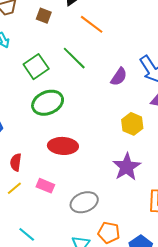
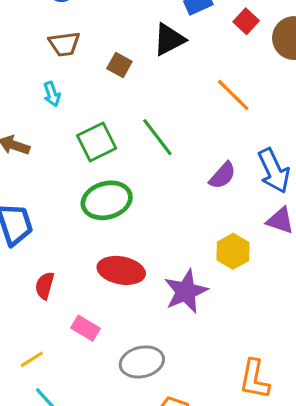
orange line: (92, 24) -> (233, 95), moved
purple star: (127, 167) -> (186, 291), moved
yellow line: (14, 188) -> (32, 359), moved

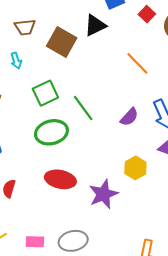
brown square: (119, 65) -> (62, 42), size x1.8
green line: (157, 137) -> (83, 108), moved
pink rectangle: (86, 328) -> (35, 242), moved, turned -30

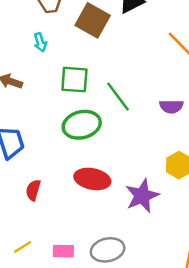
green square: (45, 93) -> (74, 80), turned 30
purple semicircle: (129, 117) -> (171, 106), turned 48

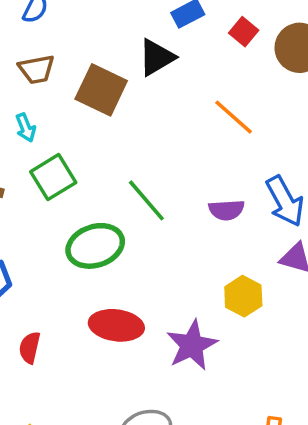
green square: (74, 80) -> (53, 177), moved, turned -32

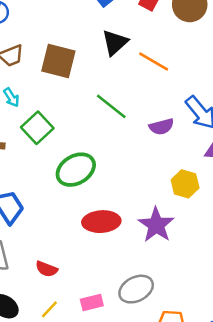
black triangle: (157, 57) -> (115, 43), moved
green line: (146, 200) -> (111, 106), moved
red semicircle: (30, 348) -> (47, 269), moved, turned -70

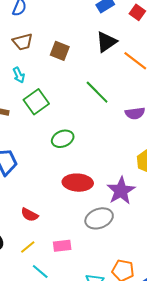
brown square: (58, 61) -> (60, 51), size x0.7
green ellipse: (76, 170) -> (63, 139), size x0.7
gray ellipse: (136, 289) -> (99, 218), moved

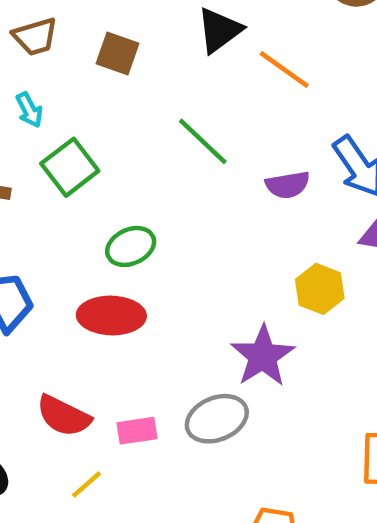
red ellipse: (78, 183) -> (111, 315), moved
red semicircle: (29, 215) -> (64, 416), size x1.4
pink rectangle: (62, 246) -> (137, 431), moved
yellow line: (28, 247) -> (86, 484), moved

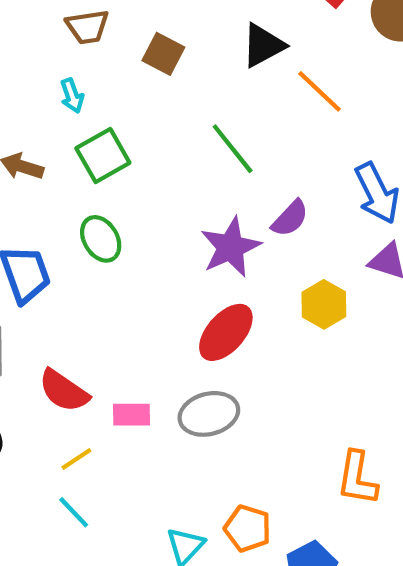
purple semicircle: (288, 185) -> (290, 218), moved, turned -45
green ellipse: (131, 246) -> (101, 239), moved, turned 75
red ellipse: (111, 315) -> (226, 332), moved, turned -58
purple star: (263, 356) -> (231, 247), moved

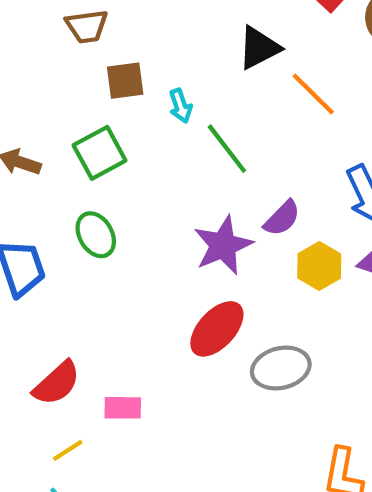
brown square: (163, 54) -> (125, 81), moved, turned -36
cyan arrow: (72, 96) -> (181, 106), moved
yellow hexagon: (324, 304) -> (319, 266), moved
red semicircle: (64, 391) -> (57, 383), turned -78
gray ellipse: (209, 414) -> (281, 368), moved

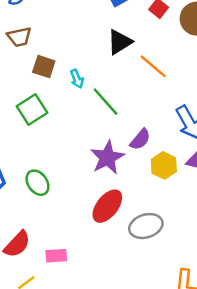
brown square: (125, 81) -> (44, 67), turned 30
green ellipse: (96, 235) -> (37, 183), moved

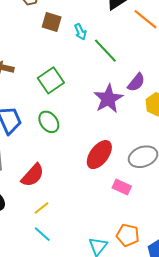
green square: (32, 109) -> (51, 80), moved
red ellipse: (107, 206) -> (99, 155), moved
pink rectangle: (56, 256) -> (122, 187), moved, turned 30

